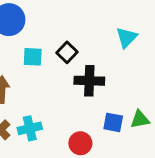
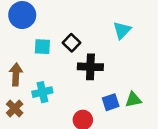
blue square: (113, 122) -> (111, 102), turned -30
cyan cross: (30, 128) -> (42, 92), moved

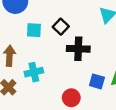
blue square: (111, 102) -> (97, 81), turned 35

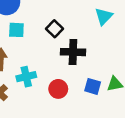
cyan square: (34, 30) -> (16, 30), moved
red circle: (71, 98) -> (58, 89), moved

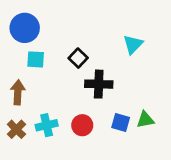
cyan cross: (26, 77) -> (47, 125), moved

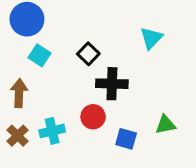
cyan square: (36, 59) -> (40, 55), turned 30
blue square: (121, 122) -> (126, 139), moved
red circle: (82, 125) -> (93, 117), moved

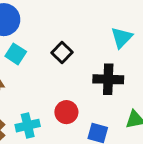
black cross: (112, 84) -> (108, 79), moved

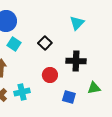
cyan triangle: (122, 38) -> (77, 23), moved
red circle: (66, 112) -> (50, 75), moved

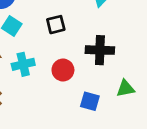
black square: (45, 43) -> (56, 25), turned 32
cyan cross: (22, 92) -> (23, 64), moved

